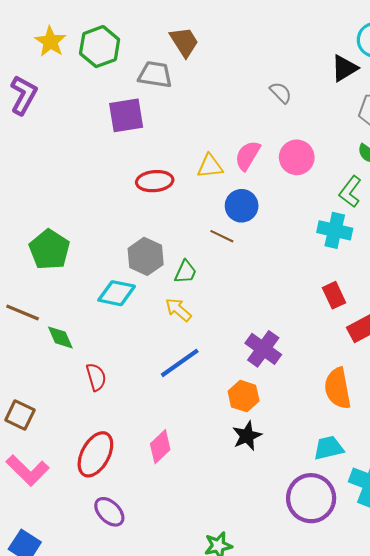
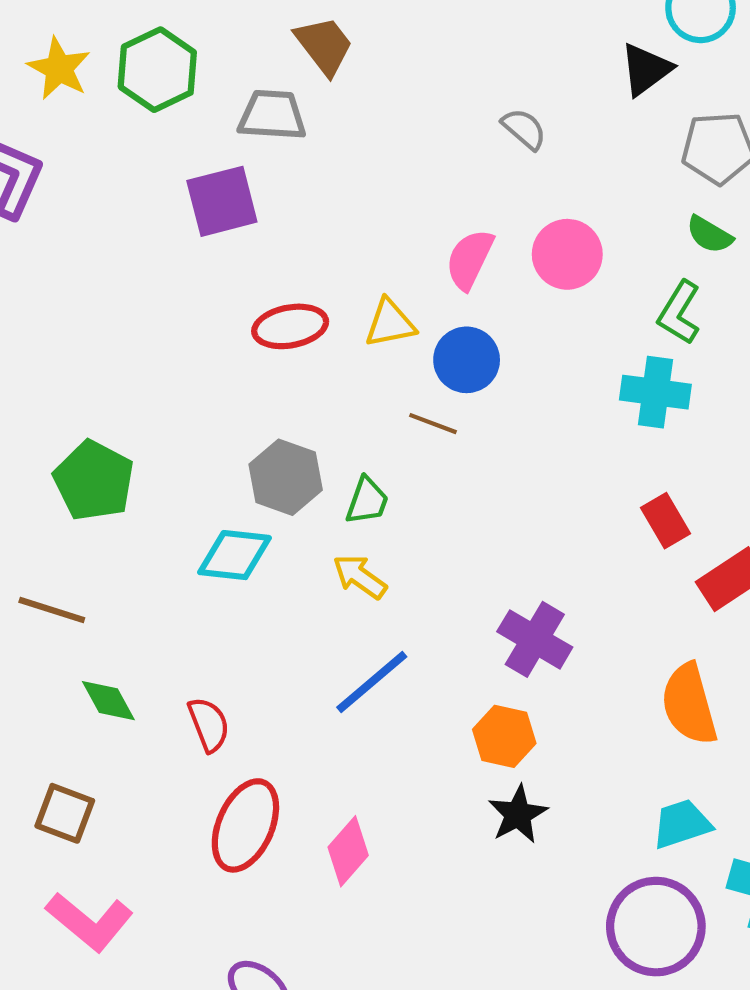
yellow triangle: (210, 166) -> (390, 323), moved
green diamond: (60, 337) -> (108, 701), moved
red ellipse: (95, 454) -> (245, 825), moved

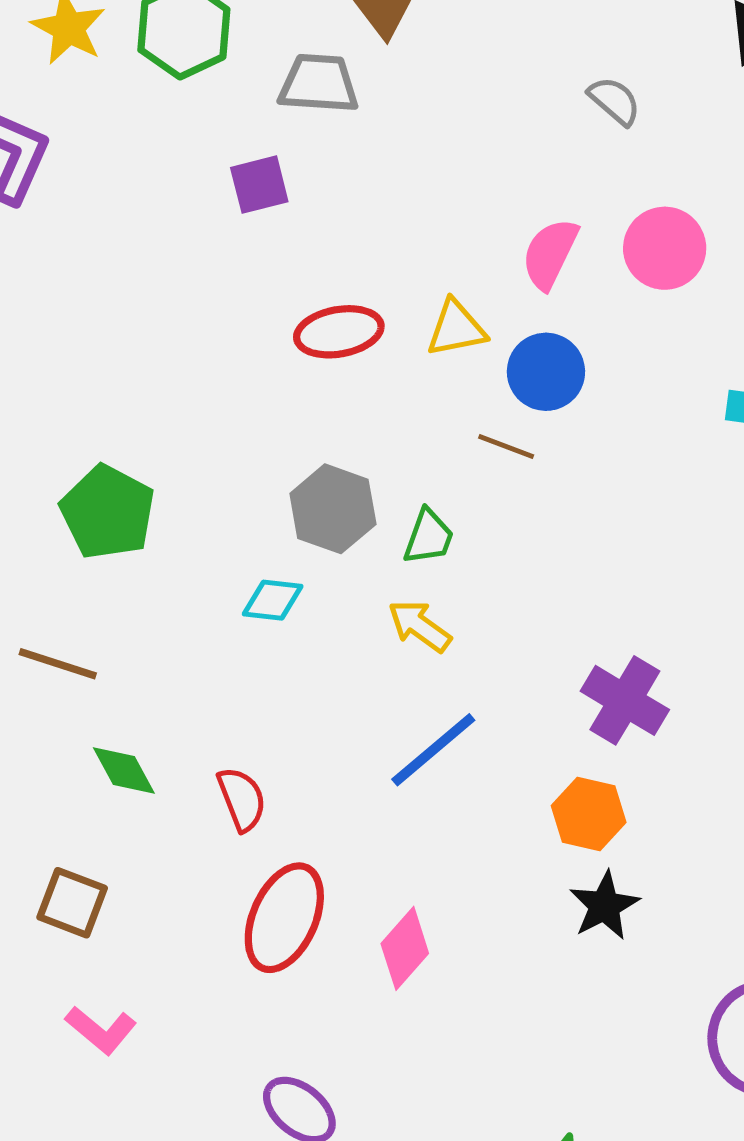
purple square: (222, 201) -> (259, 185), size x0.7
cyan diamond: (234, 555) -> (273, 600), size x0.7
pink L-shape: (90, 922) -> (101, 1030), size x0.7

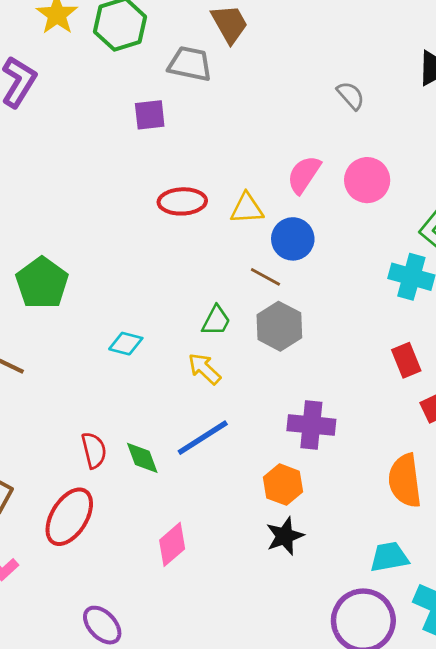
gray hexagon: (333, 509) -> (279, 326), moved
purple cross: (625, 700) -> (311, 425), turned -33
green diamond: (124, 771) -> (142, 458), moved
red ellipse: (284, 918) -> (69, 517), moved

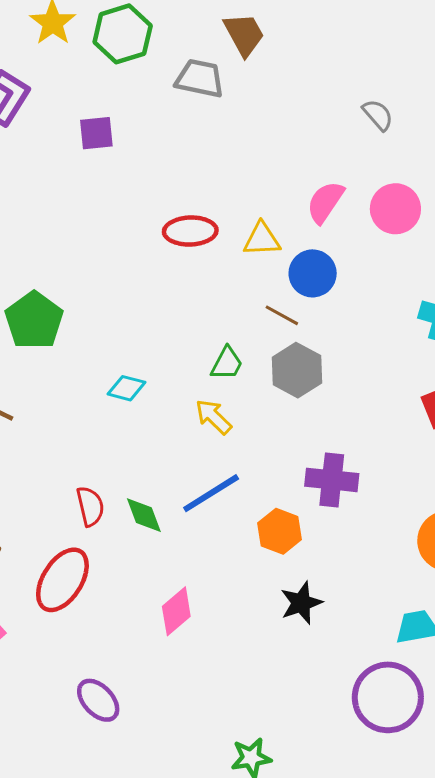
purple square: (150, 115) -> (96, 133), moved
orange hexagon: (283, 485) -> (280, 531), moved

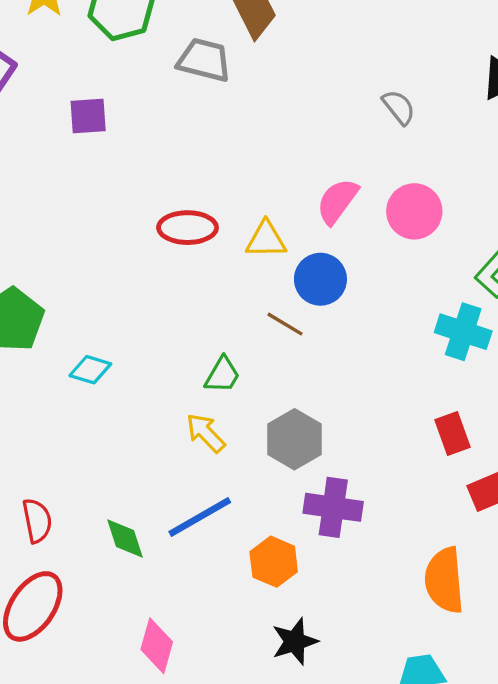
gray hexagon: (297, 370) -> (295, 439), moved
cyan diamond: (127, 388) -> (90, 370), moved
red semicircle: (90, 506) -> (37, 521), moved
pink diamond: (176, 611) -> (157, 646), turned -36

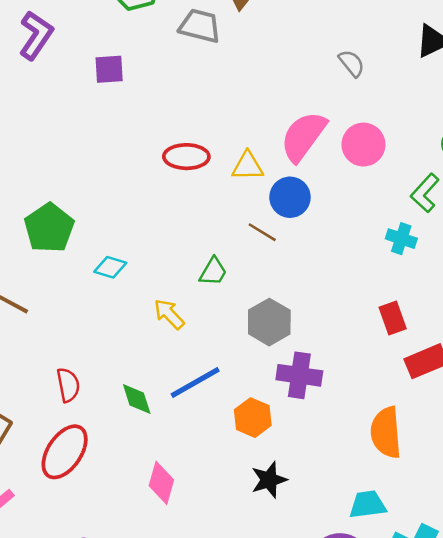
pink semicircle: (337, 201) -> (303, 136), size x1.4
cyan cross: (463, 332) -> (401, 239), size x0.7
yellow arrow: (206, 433) -> (169, 314), moved

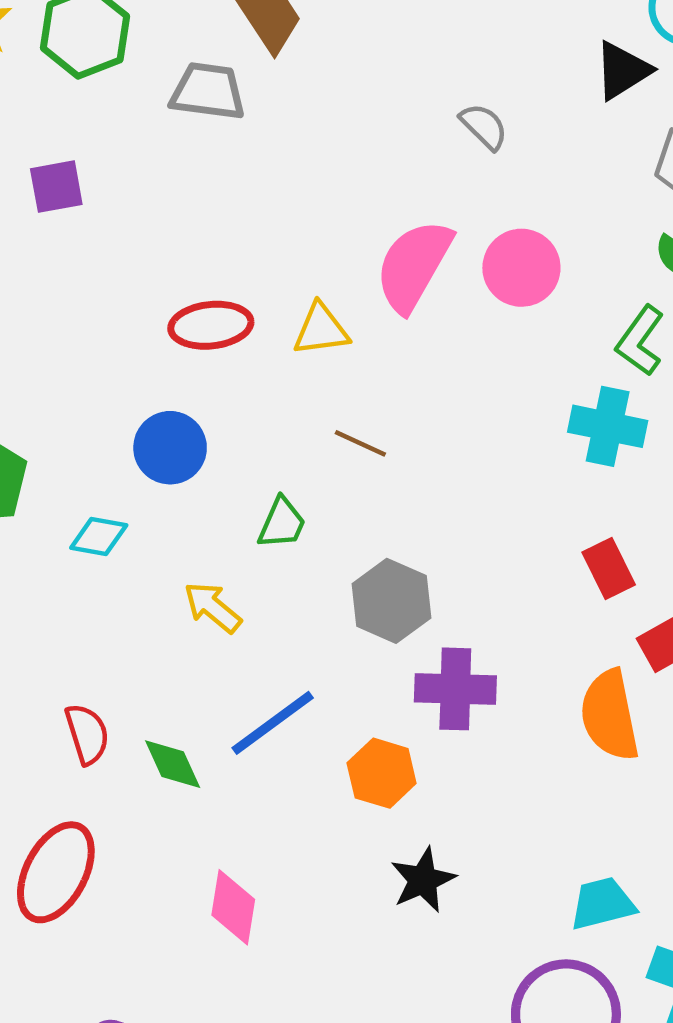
blue circle: (290, 197) -> (170, 448), moved
cyan cross: (401, 239) -> (608, 426), size x1.4
red semicircle: (68, 385) -> (87, 734), moved
orange semicircle: (386, 433) -> (610, 715), moved

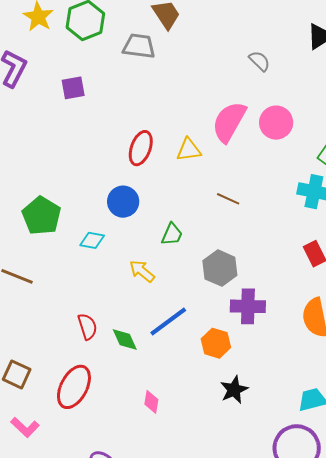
red ellipse: (211, 325) -> (141, 148), turned -64
brown line: (360, 443) -> (228, 199), moved
pink diamond: (233, 907) -> (151, 402), size x0.7

